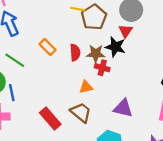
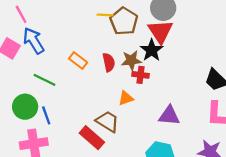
red triangle: (126, 31) -> (160, 31), size x1.6
black star: (115, 47) -> (152, 50), turned 30
brown trapezoid: (81, 112) -> (108, 121), moved

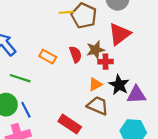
red triangle: (160, 31) -> (120, 34), moved, turned 35
black star: (152, 50) -> (119, 85), moved
brown trapezoid: (108, 121) -> (98, 106), moved

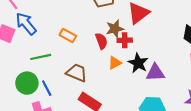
red semicircle: (76, 54) -> (101, 41), moved
green line: (20, 78) -> (41, 57), turned -30
brown trapezoid: (98, 106) -> (77, 73), moved

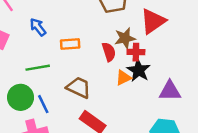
blue arrow: (26, 24) -> (38, 27), moved, size x0.7
orange rectangle: (68, 36) -> (70, 44), turned -35
black star: (138, 63) -> (139, 70), moved

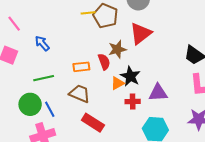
orange rectangle: (70, 44) -> (81, 67), moved
red cross: (136, 52) -> (133, 101), moved

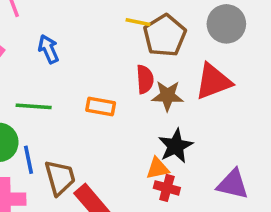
red semicircle: (104, 62) -> (145, 79), moved
orange triangle: (118, 83) -> (157, 168), moved
purple triangle: (158, 93) -> (233, 184), moved
brown trapezoid: (80, 94) -> (60, 178), moved, turned 35

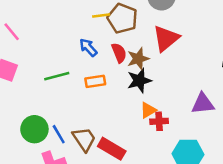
blue arrow: (48, 49) -> (88, 48), moved
green line: (34, 106) -> (57, 76), moved
black star: (176, 146) -> (139, 81), moved, turned 30

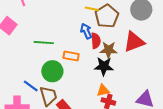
blue arrow: (88, 48) -> (86, 31), moved
green circle: (34, 129) -> (52, 71), moved
blue line: (59, 134) -> (31, 86), turned -42

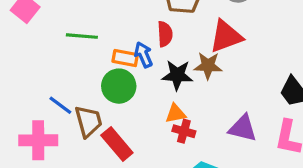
blue arrow: (86, 31) -> (144, 55), moved
brown star: (108, 50) -> (208, 66), moved
green circle: (52, 71) -> (119, 86), moved

